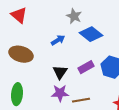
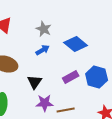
gray star: (74, 16) -> (44, 29), moved
black triangle: (60, 72) -> (35, 82), moved

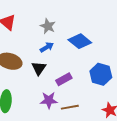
purple rectangle: (71, 77) -> (64, 79), moved
black triangle: (35, 82) -> (39, 68), moved

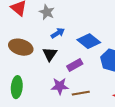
gray star: (48, 26) -> (47, 12), moved
blue diamond: (80, 41) -> (89, 41), moved

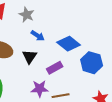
blue arrow: (58, 33) -> (38, 36), turned 64

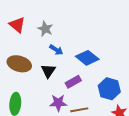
blue hexagon: (92, 63) -> (109, 89), moved

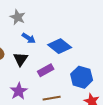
purple star: (58, 103) -> (19, 91), moved, turned -30

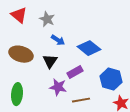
purple star: (19, 91) -> (58, 87), moved, turned -30

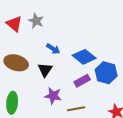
gray star: (47, 19) -> (36, 21), moved
purple rectangle: (75, 72) -> (82, 81), moved
blue hexagon: (111, 79) -> (106, 73), moved

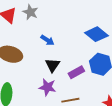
blue diamond: (84, 57) -> (96, 34), moved
black triangle: (45, 70) -> (52, 65), moved

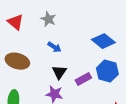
gray star: (30, 12) -> (48, 19), moved

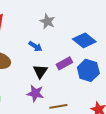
gray star: (48, 19) -> (47, 21), moved
purple rectangle: (83, 79) -> (64, 63), moved

